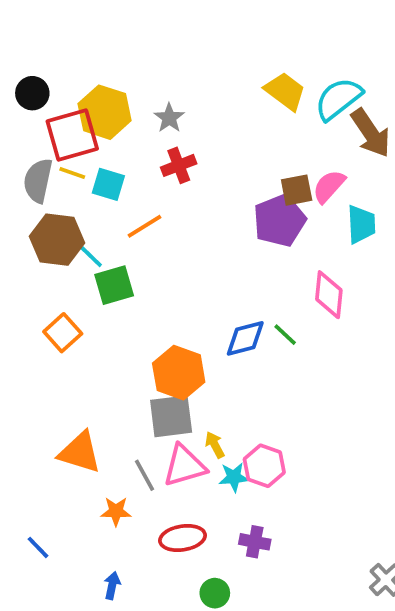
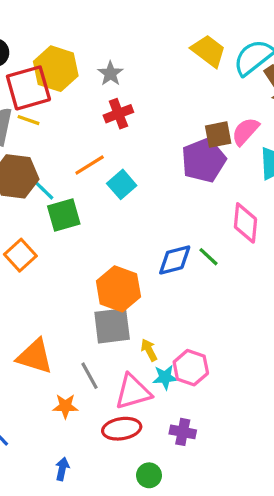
cyan square: (108, 184) -> (122, 184), moved, turned 32
pink triangle: (184, 466) -> (133, 392), moved

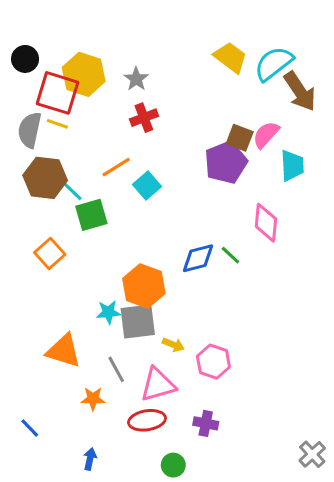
red square: (28, 88) -> (57, 93), turned 33
brown square: (218, 135) -> (240, 138), turned 32
yellow arrow: (149, 350) -> (173, 345), turned 140
cyan star: (165, 377) -> (108, 312), moved

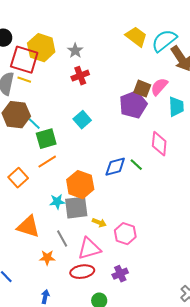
orange line: (116, 167) -> (47, 162), moved
orange square: (50, 254) -> (18, 178), moved
purple cross: (206, 423) -> (120, 274), turned -35

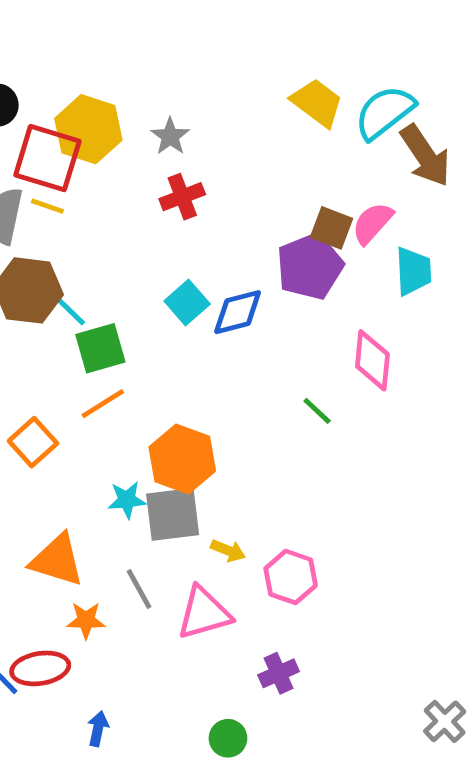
blue diamond: (115, 167) -> (238, 312), moved
orange star: (47, 258) -> (86, 620), moved
red ellipse: (82, 272) -> (40, 668), moved

